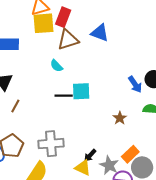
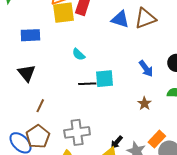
brown triangle: (68, 40) -> (145, 18), moved
blue arrow: (135, 84) -> (146, 68), moved
brown line: (15, 106) -> (40, 106), moved

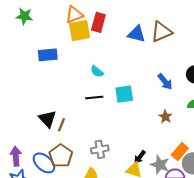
black triangle: (27, 73) -> (47, 119), moved
black line: (87, 84) -> (94, 97), moved
gray cross: (77, 132) -> (100, 149), size x0.7

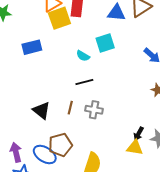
cyan square: (124, 94) -> (105, 43), moved
brown line: (62, 125) -> (70, 108), moved
gray cross: (100, 149) -> (94, 110), moved, turned 30
brown pentagon: (61, 156) -> (60, 145), turned 30

